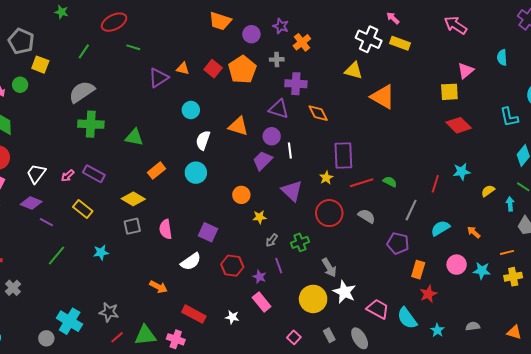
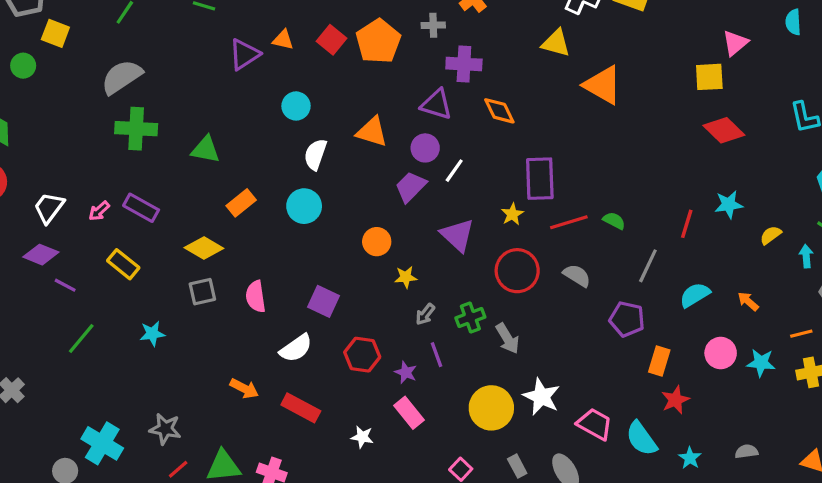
white line: (290, 150) -> (454, 171), turned 42
gray arrow: (329, 268) -> (507, 338), moved
red rectangle: (194, 314) -> (301, 408), moved

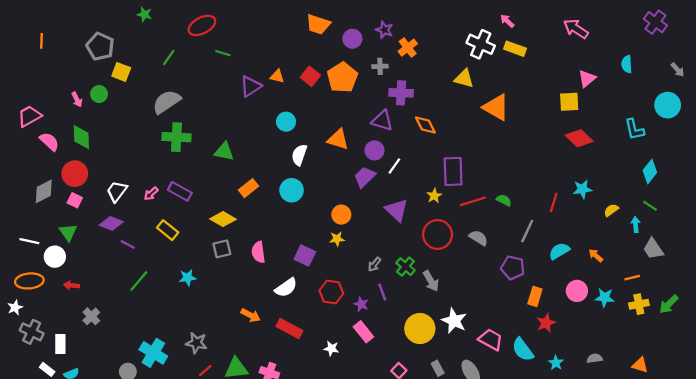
yellow star: (406, 277) -> (337, 239), moved
green cross: (470, 317) -> (405, 267), turned -30

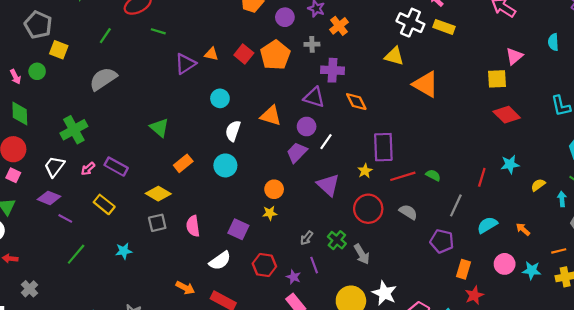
green cross: (177, 137) -> (74, 130), moved, turned -32
green triangle: (224, 152) -> (159, 128), turned 30

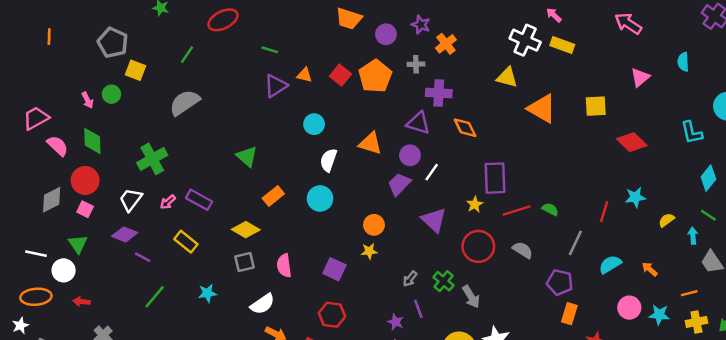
green line: (158, 31) -> (270, 50), moved
yellow square: (497, 79) -> (596, 106), moved
white semicircle: (220, 261) -> (263, 304), moved
red hexagon: (264, 265) -> (332, 315), moved
orange rectangle: (463, 269) -> (569, 314), moved

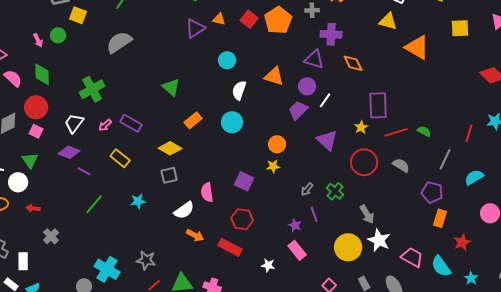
yellow square: (596, 106) -> (460, 28), moved
pink semicircle: (284, 266) -> (207, 192), moved
gray arrow: (471, 297) -> (367, 214), moved

